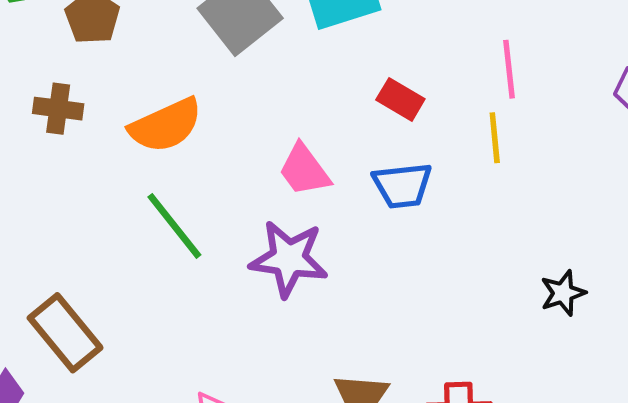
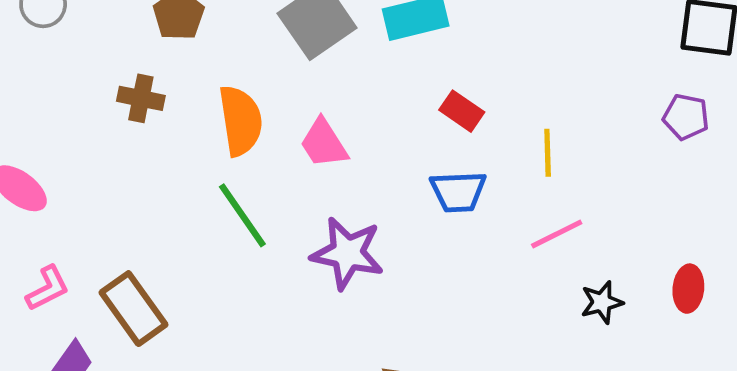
pink line: (509, 69) -> (557, 234), moved, turned 66
orange semicircle: (166, 125) -> (240, 121), turned -78
pink trapezoid: (304, 170) -> (324, 143), moved

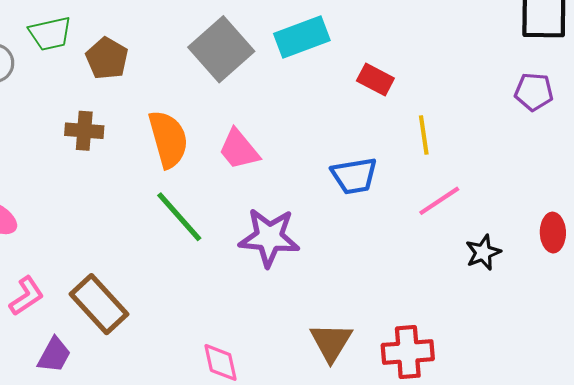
red rectangle: (462, 111) -> (375, 79), moved

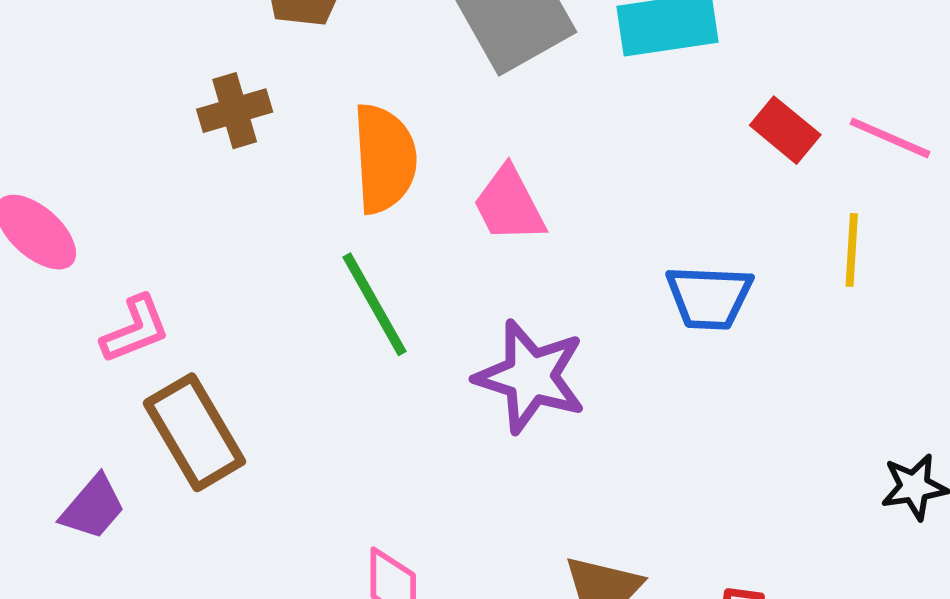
brown cross: (84, 131) -> (235, 111), turned -33
pink line: (439, 201) -> (890, 138), moved, turned 45
pink L-shape: (26, 296) -> (135, 329), moved

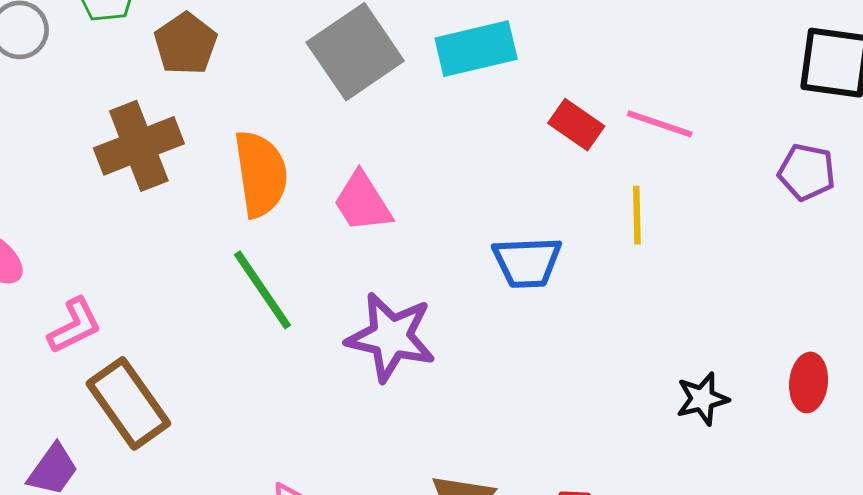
brown cross: (235, 111) -> (139, 146), size x1.5

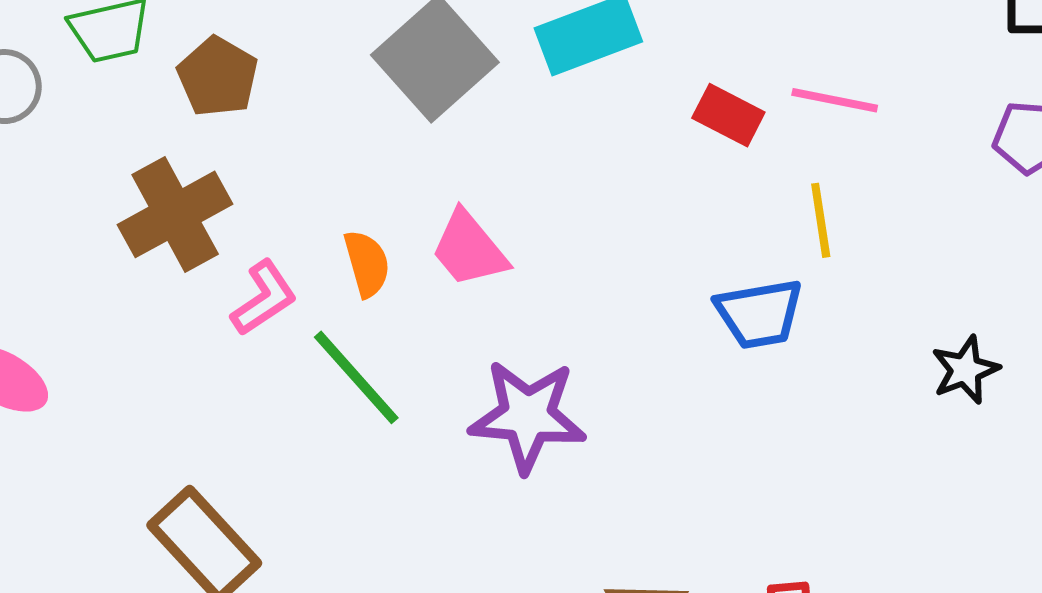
orange semicircle: (261, 174) -> (367, 264), moved, size x0.6
blue trapezoid: (527, 262) -> (759, 314), moved
pink L-shape: (75, 326) -> (264, 298), moved
black star: (702, 399) -> (965, 370), moved

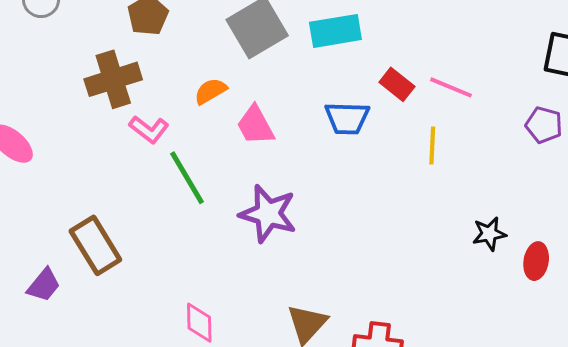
orange semicircle: (367, 264) -> (211, 91), moved, turned -116
pink L-shape: (264, 298) -> (149, 129), turned 60
blue trapezoid: (759, 314) -> (347, 118), moved

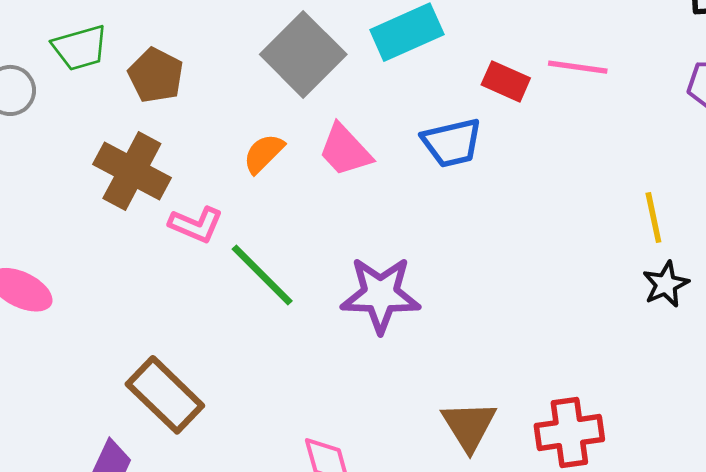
brown cross: (113, 79) -> (132, 171), turned -30
pink trapezoid: (255, 125) -> (345, 150), moved
yellow line: (432, 146) -> (653, 218), moved
black star: (489, 234) -> (666, 284), moved

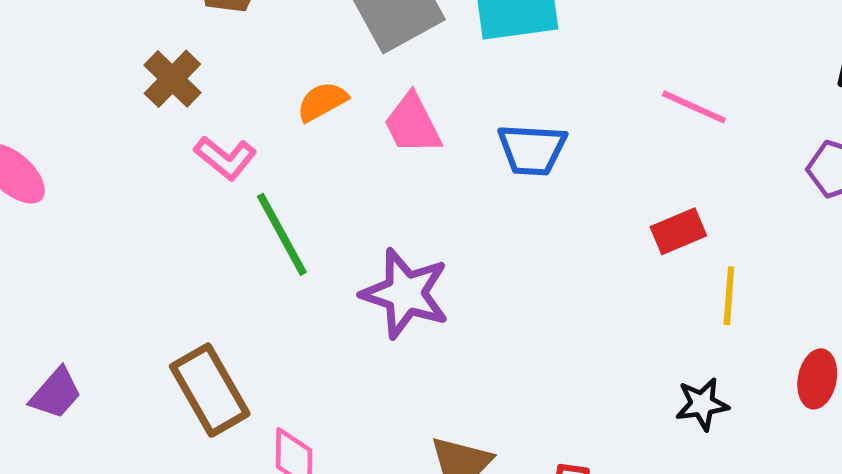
red rectangle: (506, 81) -> (678, 231), moved, turned -63
brown cross: (132, 171) -> (172, 79), size x0.7
black star: (666, 284) -> (702, 404), moved
brown rectangle: (165, 395) -> (210, 390), moved

